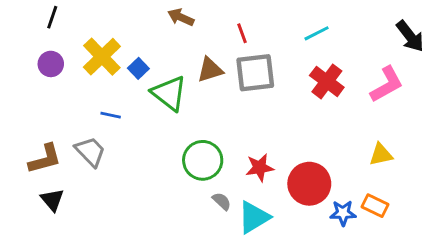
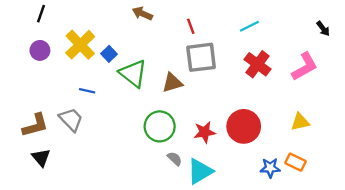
black arrow: (410, 36) -> (323, 29), size x0.6
brown triangle: (210, 70) -> (172, 83), moved
red circle: (309, 184) -> (244, 126), moved

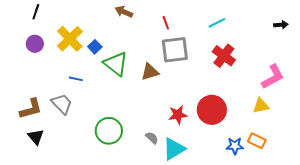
black arrow: (323, 29) -> (281, 25), turned -56
pink L-shape: (305, 67) -> (273, 77), moved
green circle: (160, 126) -> (109, 131), moved

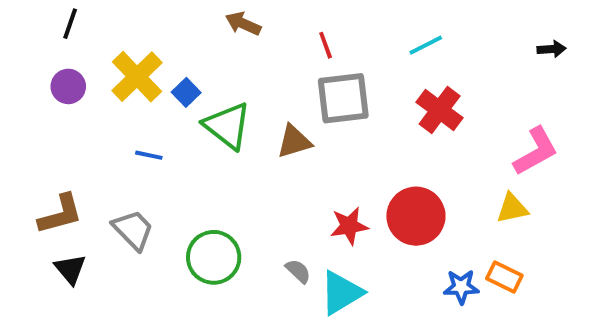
gray trapezoid: (62, 104) -> (133, 230), moved

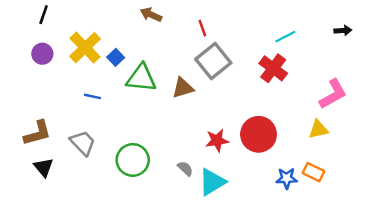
cyan line: (426, 45) -> (285, 37), moved
gray square: (343, 98) -> (213, 61), turned -32
green triangle: (227, 126) -> (141, 78), turned -32

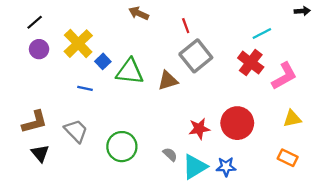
black line: (44, 15) -> (35, 22), moved, turned 30
black arrow: (343, 31) -> (302, 11), moved
blue square: (116, 57) -> (103, 61), moved
pink L-shape: (333, 94) -> (284, 76), moved
blue star: (287, 178) -> (226, 167), moved

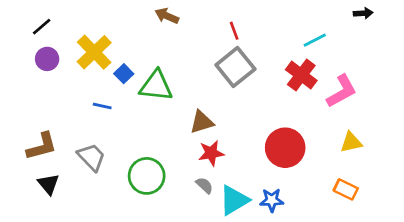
red line: (186, 26) -> (234, 31), moved
brown triangle: (168, 80) -> (202, 122), moved
red star: (199, 129) -> (211, 153), moved

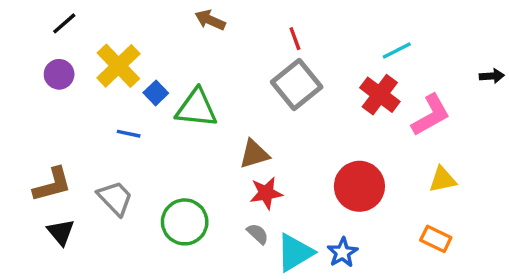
black arrow: (363, 13) -> (492, 76), moved
black line: (42, 27) -> (64, 23), moved
blue star: (272, 200) -> (342, 252), turned -30

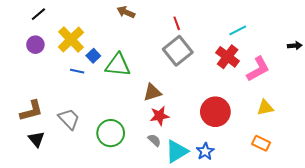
blue line: (129, 134) -> (77, 71), moved

